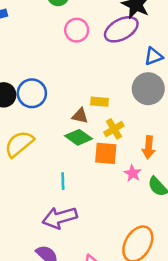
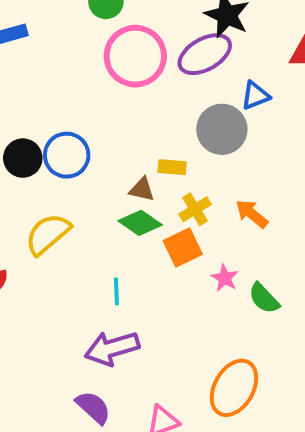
pink circle: (77, 30) -> (135, 56), size x1.6
gray circle: (148, 89) -> (222, 129), moved
orange arrow: (149, 147) -> (252, 214), moved, turned 125
orange square: (106, 153) -> (183, 247), turned -30

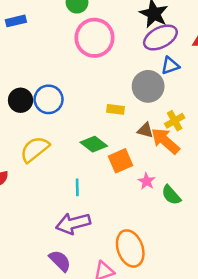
purple ellipse: (205, 54) -> (160, 37), moved
brown triangle: (142, 189) -> (145, 130), moved
yellow cross: (195, 209) -> (175, 121), moved
orange arrow: (252, 214) -> (165, 141), size x1.4
orange ellipse: (234, 388) -> (130, 248), moved, turned -51

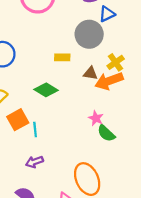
orange arrow: (165, 141) -> (109, 81), turned -56
orange square: (120, 161) -> (18, 120), moved
green semicircle: (171, 195) -> (106, 133), moved
purple arrow: (73, 223) -> (34, 162), size x0.6

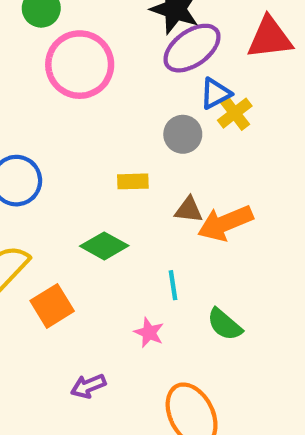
gray circle: (89, 34) -> (183, 134), size x0.7
yellow cross: (116, 62) -> (235, 113), moved
pink star: (96, 118) -> (149, 333), moved
cyan line: (35, 129) -> (173, 285), moved

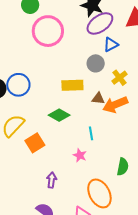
yellow cross: (235, 113) -> (119, 78), moved
yellow rectangle: (133, 181) -> (72, 85), size x1.5
green semicircle: (225, 324) -> (123, 167), moved, turned -120
purple arrow: (88, 386) -> (52, 180), turned 119

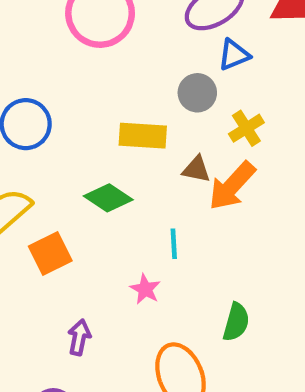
orange arrow: (115, 105) -> (232, 186), turned -30

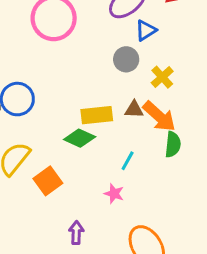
yellow rectangle: (143, 136) -> (97, 115), moved
orange arrow: (232, 186) -> (159, 116), turned -81
cyan line: (174, 244) -> (128, 161), turned 42
green semicircle: (236, 322) -> (173, 144), moved

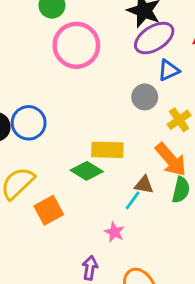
brown triangle: (134, 110) -> (144, 185), moved
purple arrow: (76, 233) -> (90, 268), moved

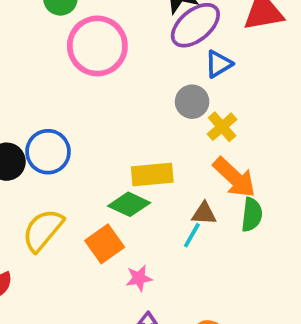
yellow cross: (179, 120) -> (222, 127), moved
orange square: (49, 210) -> (105, 244), moved
pink star: (114, 232) -> (139, 278), moved, turned -30

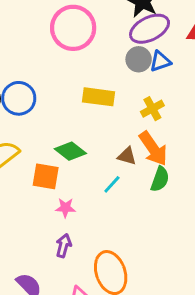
gray circle: (192, 102) -> (139, 59), moved
yellow rectangle: (152, 174) -> (98, 97), moved
brown triangle: (204, 214) -> (127, 156), moved
orange square: (105, 244) -> (46, 176), turned 32

